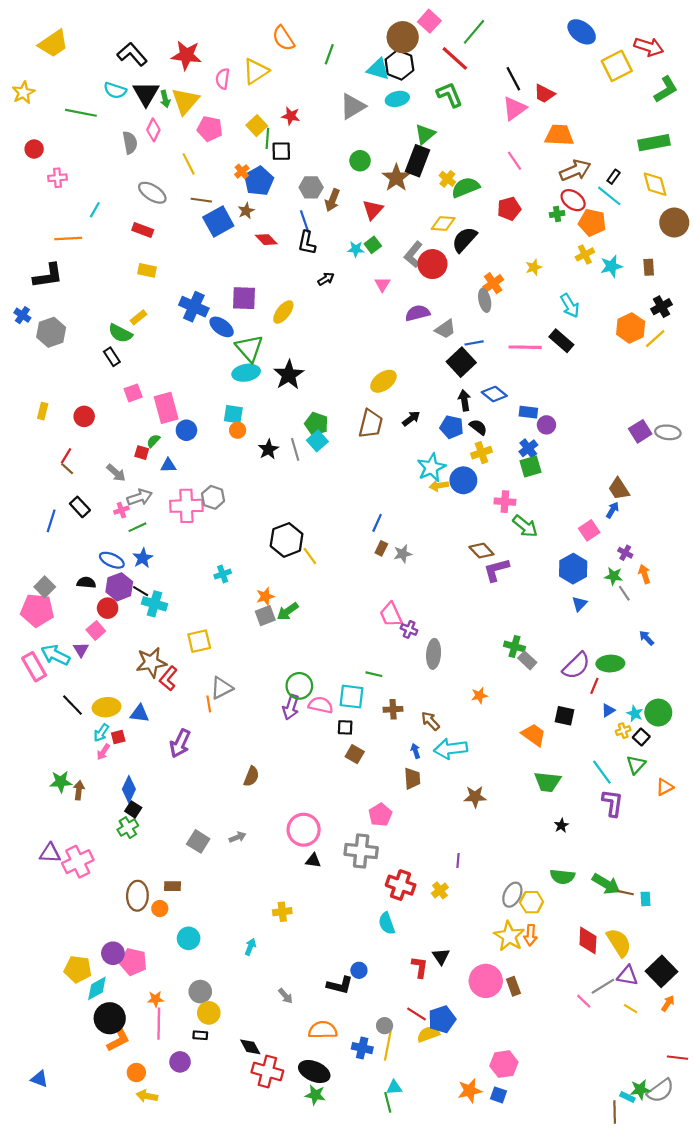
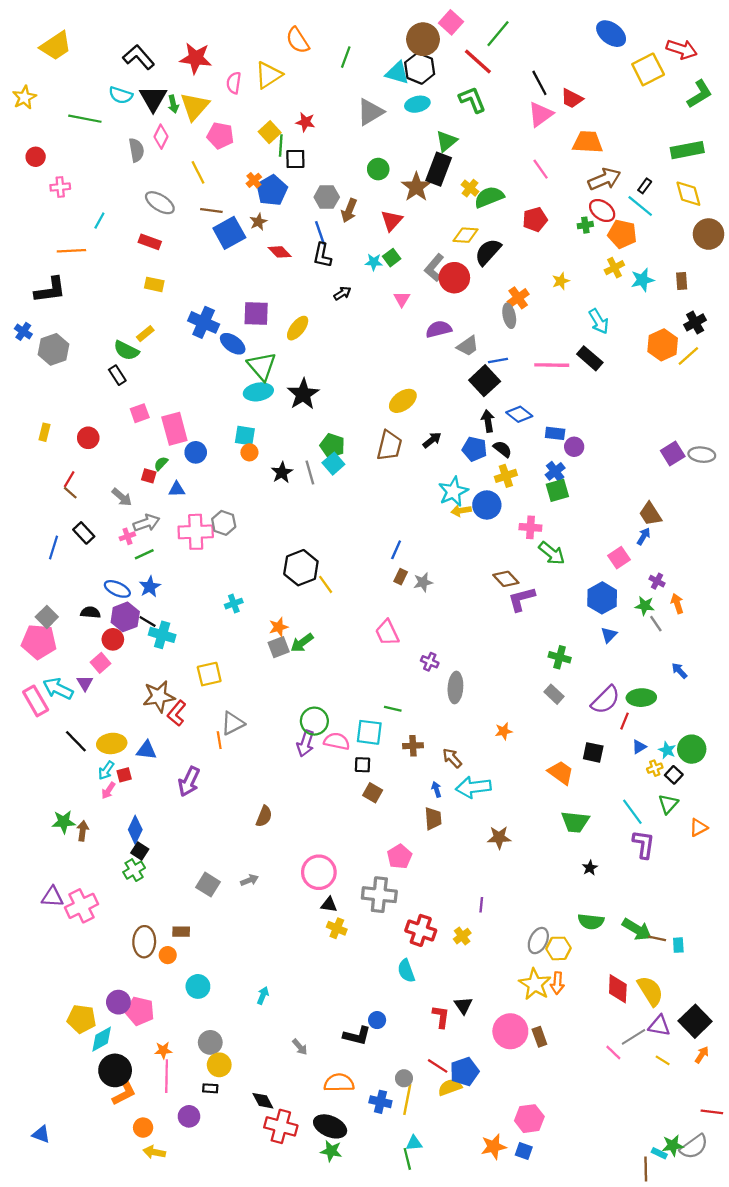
pink trapezoid: (391, 615) -> (387, 633), moved
green cross: (514, 646) -> (560, 657), moved
yellow cross: (282, 912) -> (337, 928), moved, turned 30

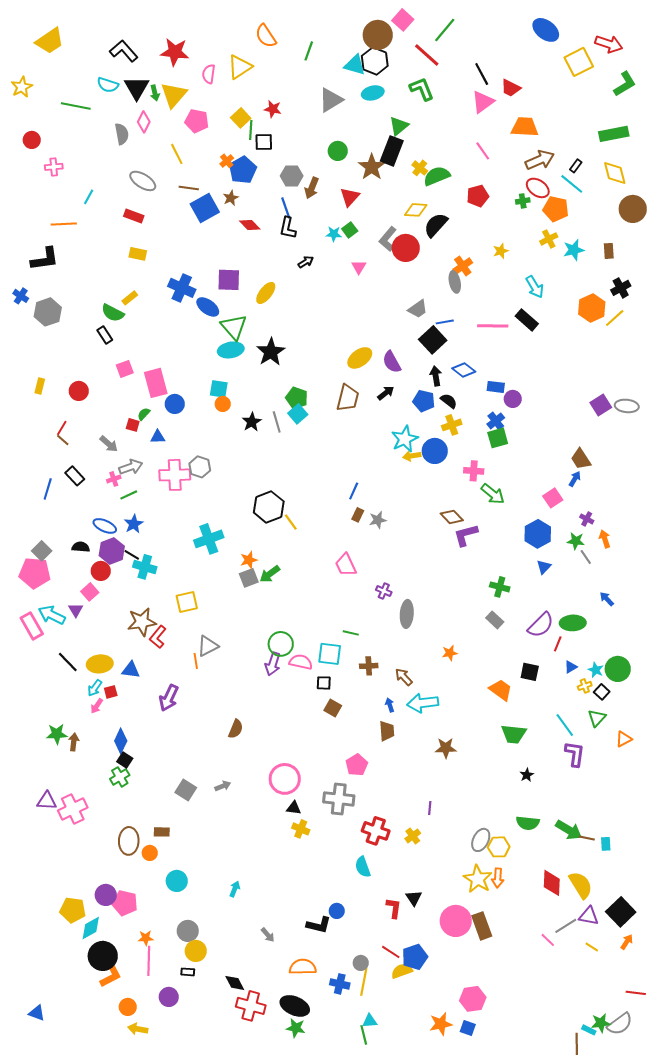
purple semicircle: (439, 329) -> (392, 362), moved, turned -105
cyan cross: (234, 604) -> (209, 539), size x1.8
brown rectangle: (539, 1037) -> (482, 926), size x1.5

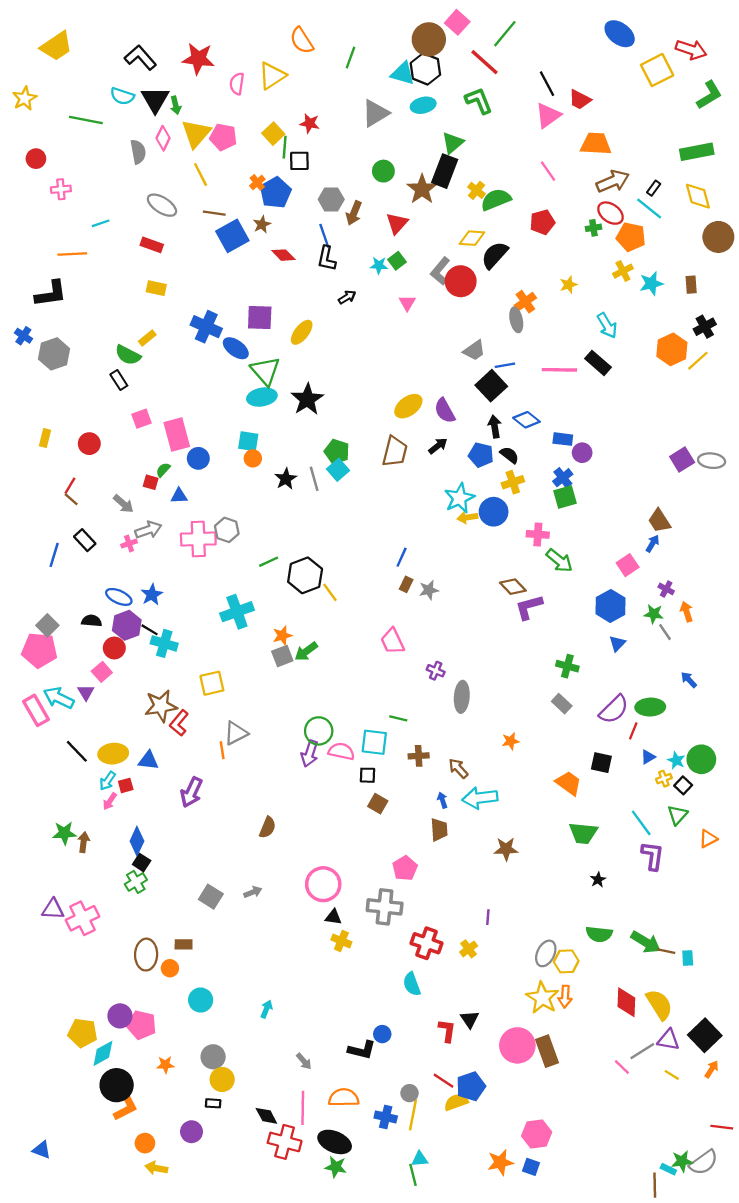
yellow triangle: (174, 95) -> (196, 134), moved
cyan line: (89, 197) -> (101, 223), turned 42
green line: (129, 495) -> (269, 562), moved
pink line: (149, 961) -> (303, 1108), moved

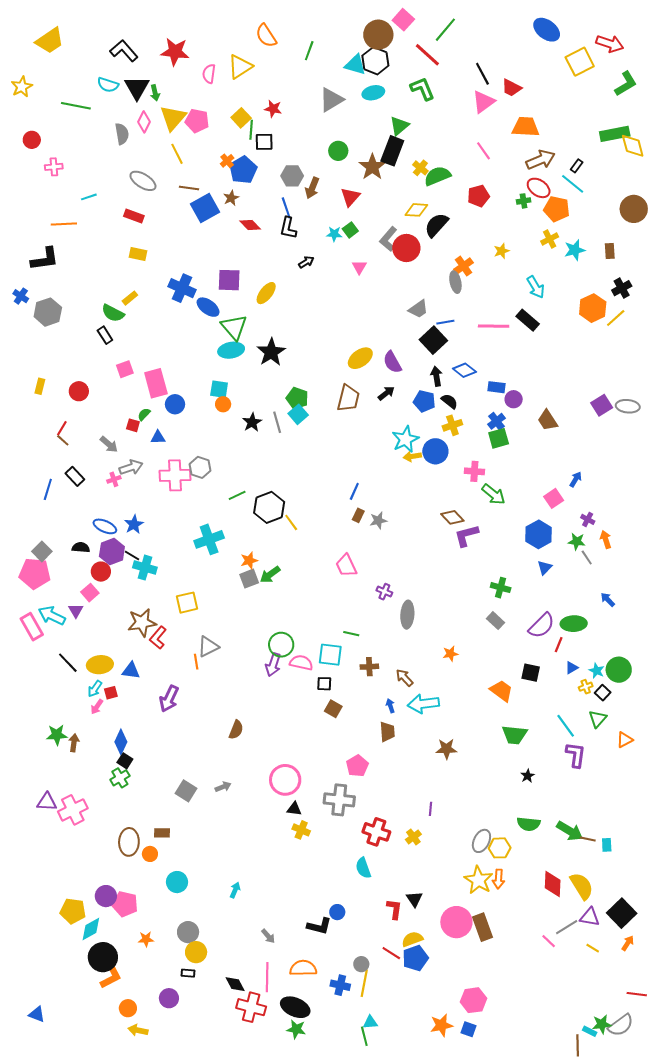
yellow diamond: (698, 196) -> (633, 146), moved
brown trapezoid: (659, 521) -> (548, 420), moved
yellow semicircle: (456, 1102) -> (412, 939), moved

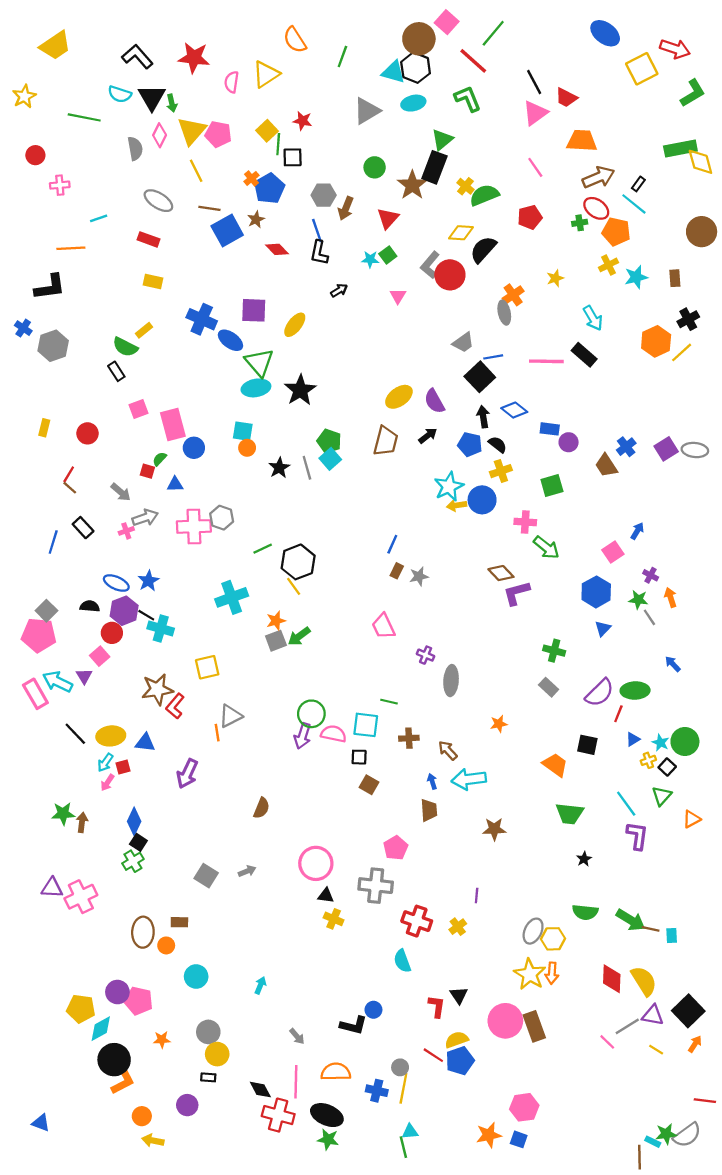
blue cross: (497, 421) -> (626, 447), moved
yellow line: (291, 522) -> (294, 586), moved

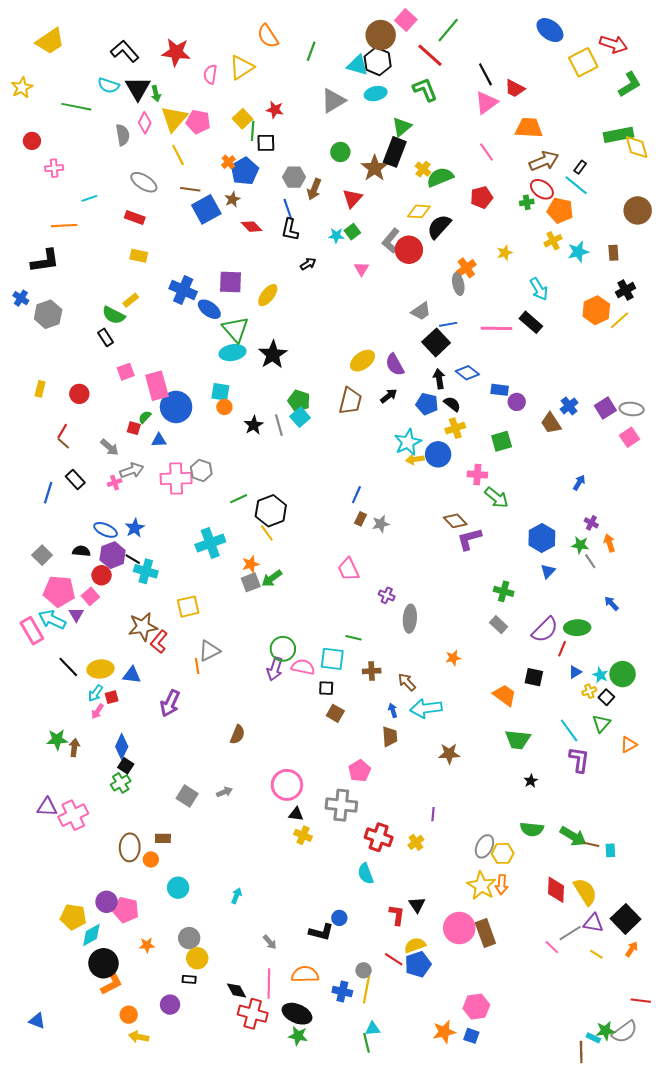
blue circle: (194, 448) -> (176, 407), size x1.6
pink square: (613, 552) -> (630, 437), moved
pink pentagon: (39, 635) -> (59, 591), moved

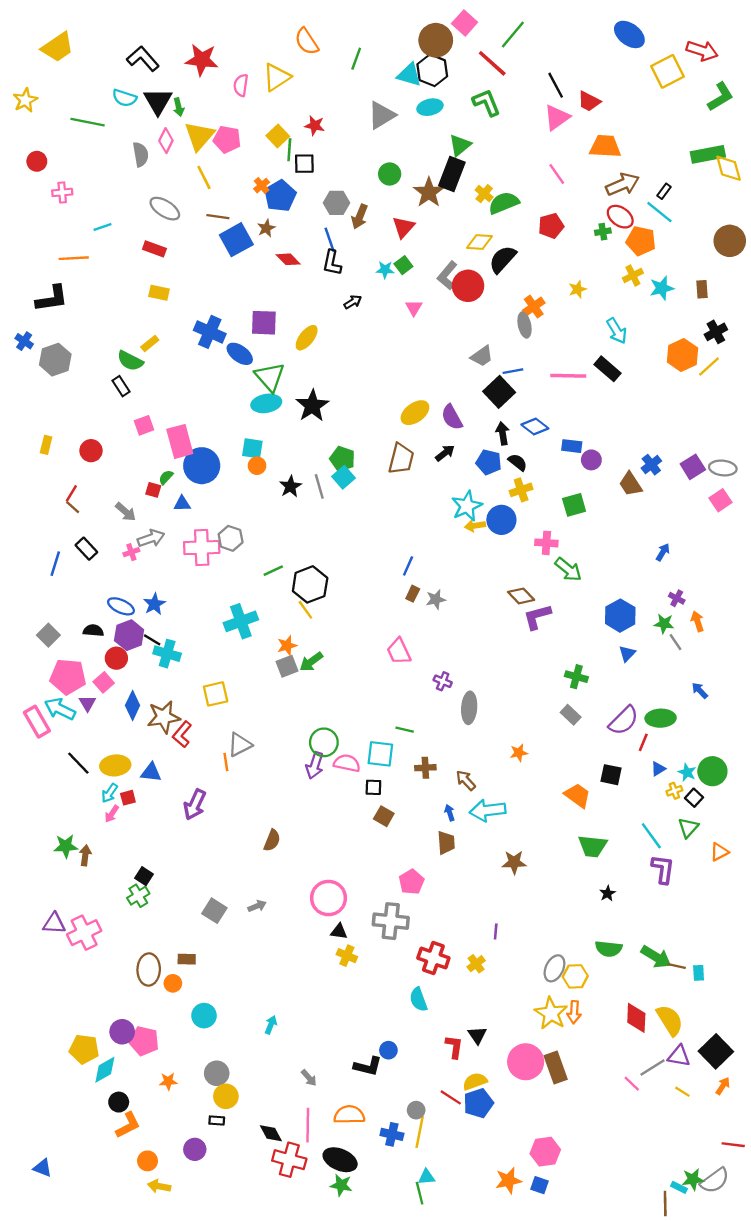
blue diamond: (122, 747) -> (133, 705), moved
black circle: (104, 963) -> (119, 1102), size x0.6

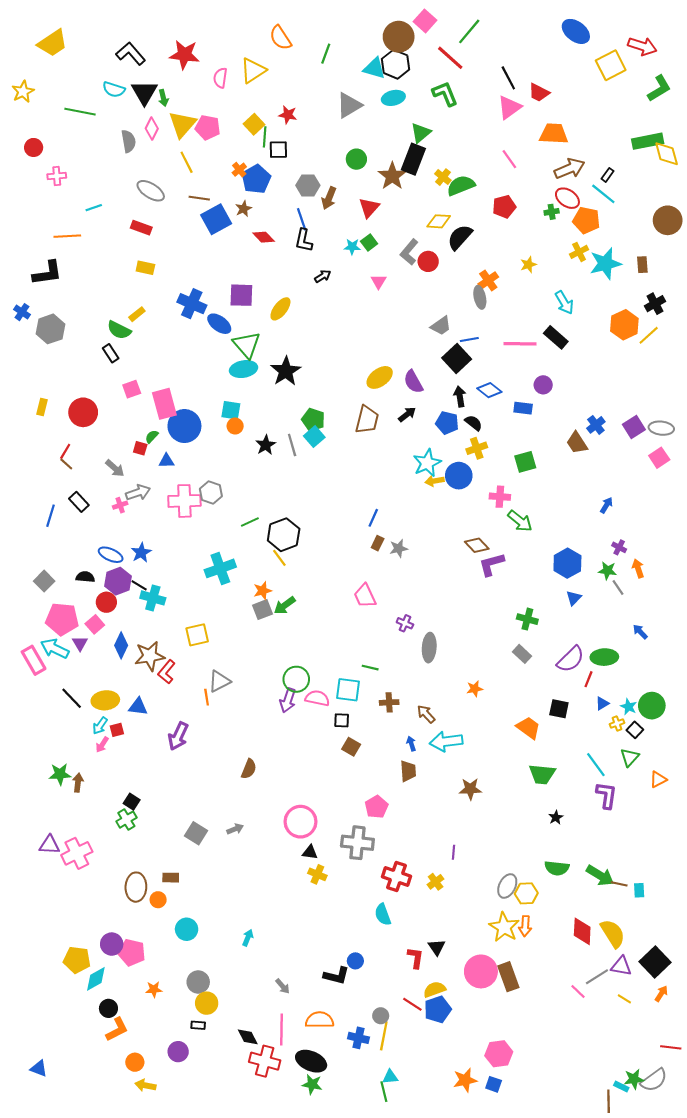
red circle: (468, 286) -> (428, 261), size x0.7
cyan star: (662, 288) -> (605, 264), size x1.4
red circle: (91, 451) -> (83, 412), size x1.4
purple circle: (591, 460) -> (543, 385), moved

